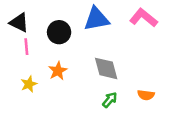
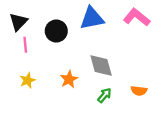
black triangle: (19, 23) -> (18, 22), turned 48
orange star: (58, 71) -> (69, 79), moved

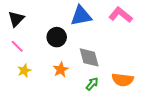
black circle: (56, 31) -> (57, 37), moved
pink line: (25, 45) -> (17, 46), moved, turned -40
orange semicircle: (139, 91) -> (123, 80), size x1.5

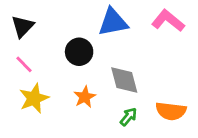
yellow star: (24, 71) -> (34, 98), size x1.5

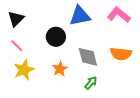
orange semicircle: (171, 111) -> (121, 54), moved

